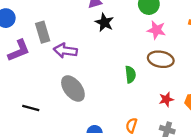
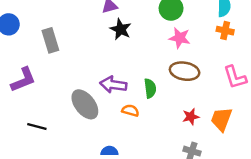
purple L-shape: (19, 51) -> (23, 80), moved
purple arrow: (65, 51) -> (113, 85), moved
orange semicircle: (131, 125) -> (130, 111), moved, turned 88

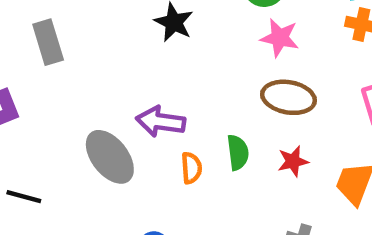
green semicircle: (150, 88) -> (238, 152), moved
orange semicircle: (130, 111) -> (191, 168), turned 70
red star: (191, 117) -> (293, 161), moved

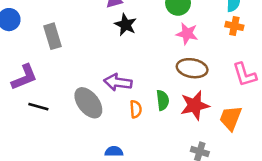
red star: (293, 161) -> (195, 105), size x1.6
black line: (24, 197) -> (38, 107), moved

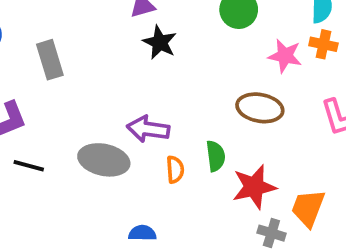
pink star: (187, 34) -> (285, 56), moved
gray ellipse: (88, 103) -> (104, 160), turned -40
red star: (195, 105) -> (254, 187), moved
orange trapezoid: (231, 118) -> (308, 208), moved

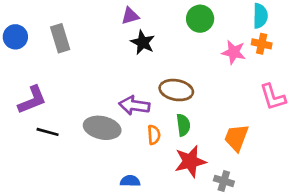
gray rectangle: (50, 60) -> (60, 38), moved
brown ellipse: (260, 108) -> (176, 90), moved
red star: (254, 187) -> (190, 161), moved
orange trapezoid: (308, 208) -> (236, 138), moved

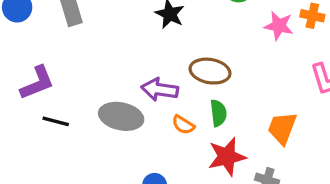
orange semicircle: (154, 135) -> (183, 125), turned 126

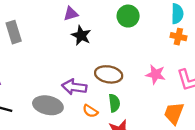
pink star: (279, 26) -> (156, 74), moved
orange trapezoid: (282, 128) -> (174, 113), moved

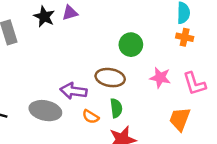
green circle: (128, 16) -> (131, 45), moved
black star: (81, 35) -> (44, 17), moved

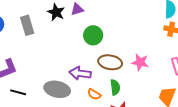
green circle: (131, 45) -> (93, 35), moved
pink star: (160, 78) -> (140, 62), moved

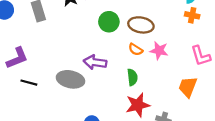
brown ellipse: (110, 62) -> (141, 25), moved
orange semicircle: (94, 94) -> (136, 49), moved

